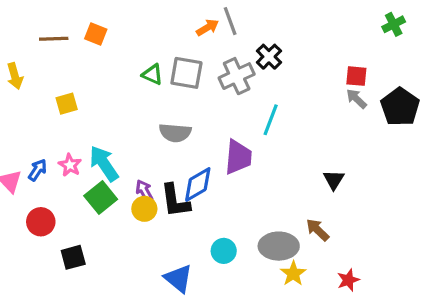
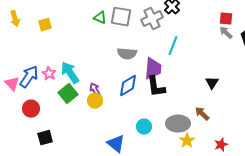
yellow square: (67, 104) -> (45, 25), moved
gray semicircle: (175, 133) -> (127, 54), moved
blue arrow: (38, 170) -> (29, 77), size x1.6
black L-shape: (175, 201) -> (156, 87), moved
black square: (73, 257) -> (45, 138), moved

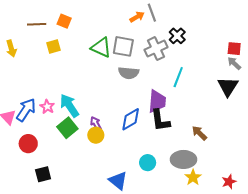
green triangle: (100, 18) -> (101, 47), size x1.5
yellow square: (45, 25) -> (54, 46), moved
gray semicircle: (127, 54) -> (129, 73), moved
black triangle: (212, 83) -> (228, 87), moved, size x1.5
brown arrow: (202, 114) -> (199, 133), moved

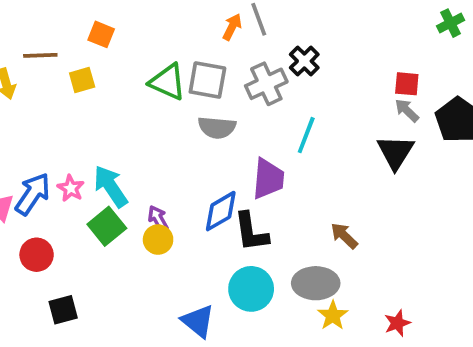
orange arrow: (137, 17) -> (232, 27), turned -32
brown line: (37, 24) -> (40, 55), moved
black L-shape: (160, 120) -> (251, 232), moved
cyan circle: (148, 163) -> (251, 289), size x1.5

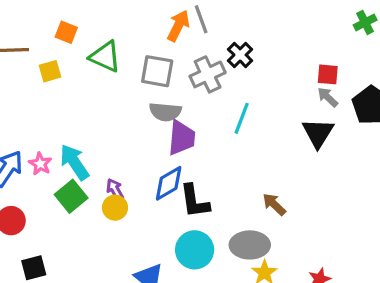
orange arrow: (232, 27) -> (178, 26), size x1.4
green triangle: (168, 82) -> (105, 57), moved
purple trapezoid: (268, 179) -> (182, 138), moved

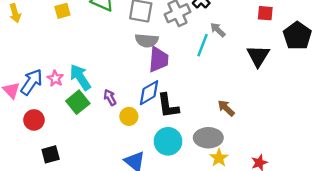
gray arrow: (328, 97) -> (218, 30), moved
yellow circle: (115, 208) -> (129, 116), moved

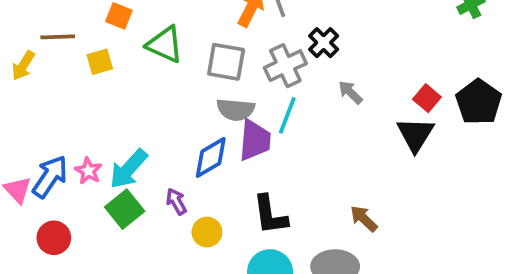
yellow arrow: (15, 13) -> (23, 66), turned 48
red square: (265, 13) -> (427, 98), moved, turned 35
cyan line: (202, 45) -> (287, 115), moved
cyan arrow: (80, 77) -> (128, 169), turned -104
blue diamond: (149, 93) -> (211, 157), moved

